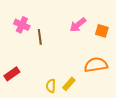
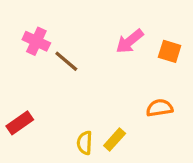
brown line: (40, 37) -> (66, 61), turned -42
orange semicircle: (96, 65) -> (160, 108), size x0.7

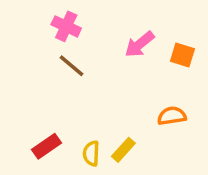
pink cross: (36, 41) -> (66, 26), moved
red rectangle: (20, 123) -> (47, 146), moved

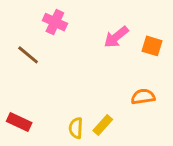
brown line: (72, 66) -> (28, 55), moved
red rectangle: (47, 146) -> (19, 122), moved, turned 60

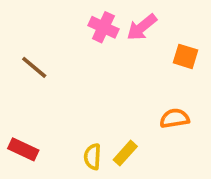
pink cross: (55, 22) -> (103, 27), moved
pink arrow: (116, 37) -> (142, 27), moved

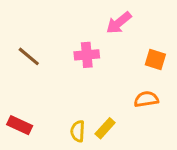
pink cross: (103, 27) -> (87, 55), moved, turned -30
orange square: (185, 56) -> (155, 59), moved

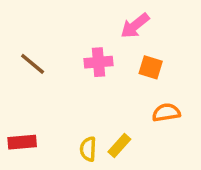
orange square: (155, 59) -> (151, 67), moved
red rectangle: (20, 125) -> (22, 142), turned -30

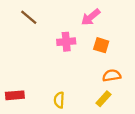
brown line: (33, 64) -> (29, 17), moved
yellow rectangle: (119, 146) -> (104, 99), moved

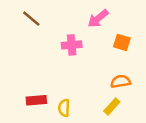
orange square: (101, 45) -> (122, 42), moved
red rectangle: (15, 95) -> (36, 100), moved

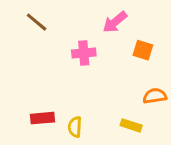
orange semicircle: (121, 81) -> (155, 96), moved
yellow rectangle: (112, 107) -> (131, 125), turned 66

